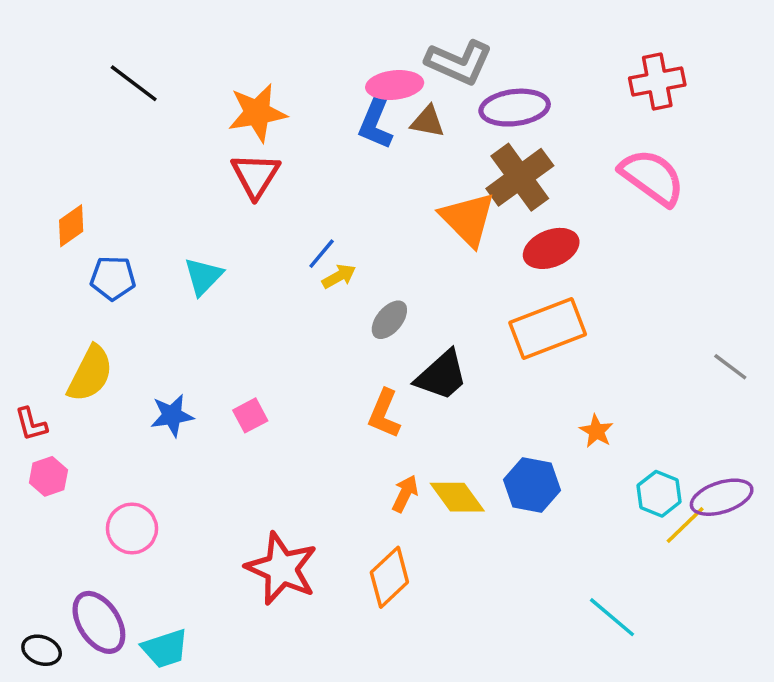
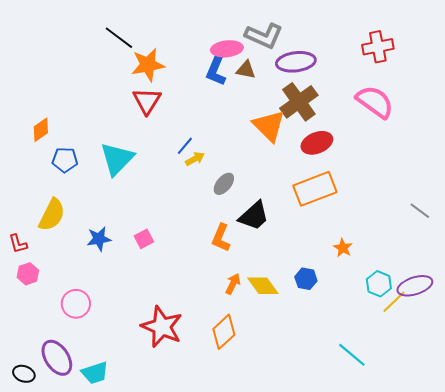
black line: (134, 83) -> (119, 38), moved
cyan triangle: (203, 276) -> (117, 159), size x1.5
blue hexagon: (532, 485) -> (306, 279), size x0.7

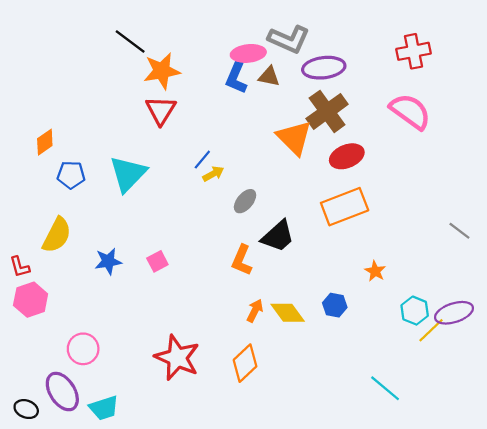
pink hexagon: (28, 274) -> (31, 300), size x1.4
pink circle: (76, 304) -> (83, 349), moved

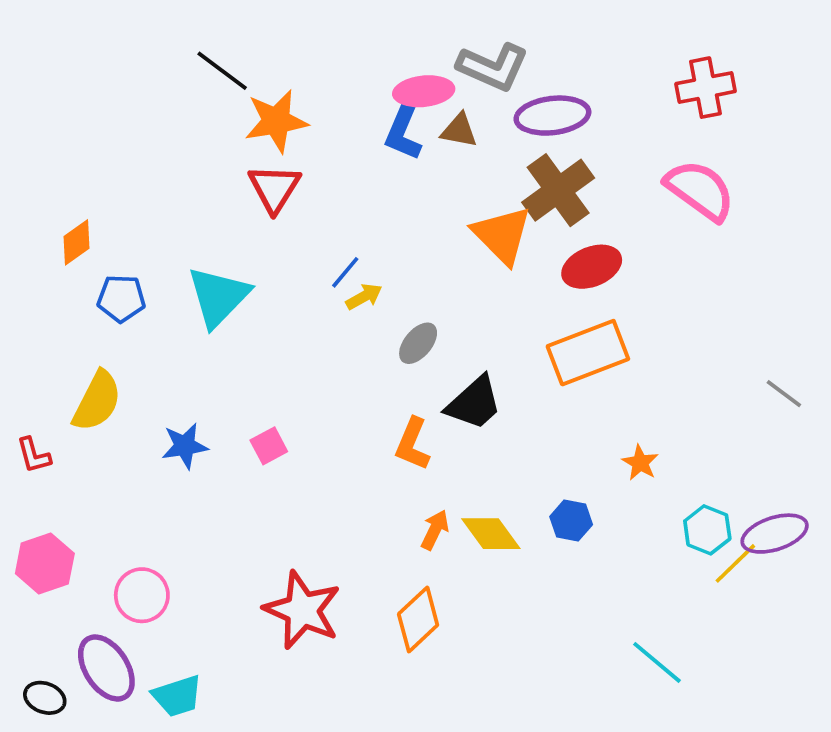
pink hexagon: (31, 300) -> (45, 563), moved

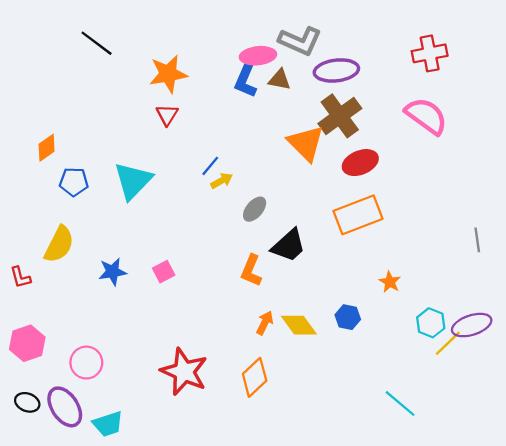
black line: (222, 71) -> (97, 43), moved
red triangle: (274, 188) -> (167, 115), size x0.7
gray line: (784, 394) -> (477, 240), turned 45
black ellipse: (45, 698) -> (27, 402), moved

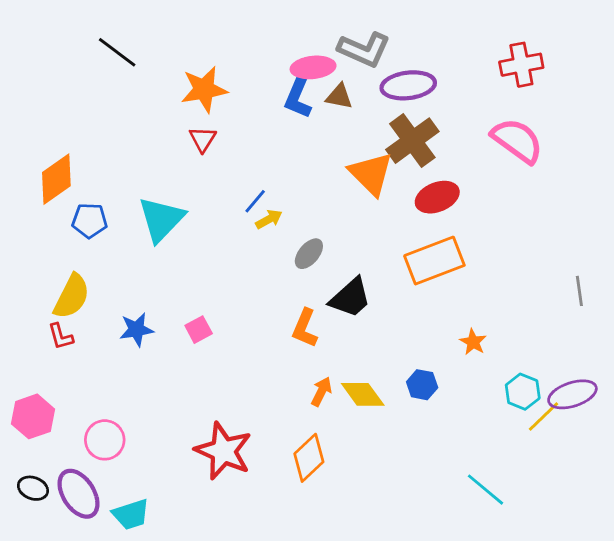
orange diamond: (47, 148) -> (56, 179), size x1.5
red L-shape: (20, 277) -> (61, 336), moved

